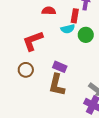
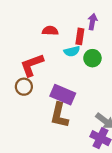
purple rectangle: (60, 67) -> (63, 95), size x1.5
brown circle: (26, 70) -> (24, 87), moved

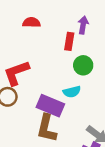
red semicircle: (50, 31) -> (32, 22), moved
cyan semicircle: (72, 51) -> (72, 92), moved

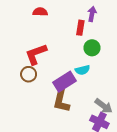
red semicircle: (32, 22) -> (40, 12), moved
purple rectangle: (50, 106) -> (64, 82), turned -55

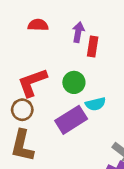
purple arrow: (92, 14) -> (78, 32), moved
green circle: (92, 48) -> (74, 82), moved
brown L-shape: (61, 101) -> (22, 146), moved

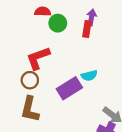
purple arrow: (78, 32) -> (92, 17), moved
green circle: (74, 82) -> (58, 23), moved

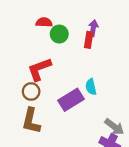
cyan semicircle: (89, 76) -> (91, 87), turned 91

